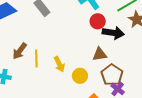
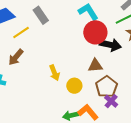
red circle: (98, 21) -> (95, 32), size x1.5
yellow line: (36, 59) -> (21, 33), moved, turned 54

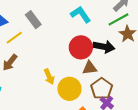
red circle: (95, 32) -> (81, 47), moved
yellow circle: (74, 86) -> (69, 89), size x1.5

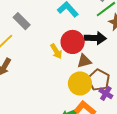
yellow arrow: (49, 77) -> (56, 51), moved
yellow circle: (69, 89) -> (80, 83), moved

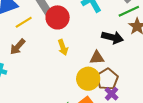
red circle: (73, 42) -> (58, 17), moved
yellow arrow: (56, 51) -> (63, 47), moved

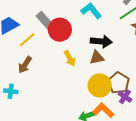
black arrow: (112, 37) -> (101, 41), moved
brown triangle: (97, 58) -> (97, 58), moved

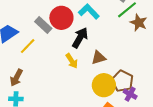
red circle: (60, 30) -> (61, 18), moved
black arrow: (101, 41) -> (80, 38), moved, turned -60
brown arrow: (25, 65) -> (16, 78), moved

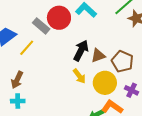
black arrow: (80, 38) -> (81, 50), moved
yellow arrow: (72, 61) -> (79, 76), moved
brown pentagon: (122, 81) -> (122, 61), moved

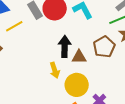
black arrow: (81, 50) -> (65, 46), turned -45
brown pentagon: (122, 61) -> (104, 47), moved

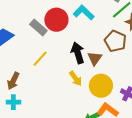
yellow line: (14, 26) -> (40, 59), moved
brown triangle: (79, 57) -> (95, 58), turned -35

